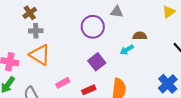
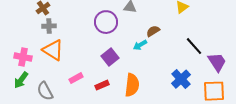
brown semicircle: (140, 36) -> (153, 31), turned -32

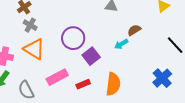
purple circle: (106, 22) -> (73, 38), moved
gray cross: (49, 26) -> (30, 25), turned 32
pink rectangle: (76, 78) -> (57, 77), size x1.5

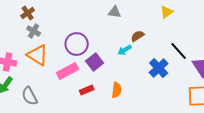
pink rectangle: (57, 77) -> (68, 71), moved
blue cross: (162, 78) -> (159, 68), moved
orange semicircle: (113, 84) -> (117, 90), size x0.7

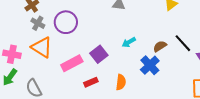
brown semicircle: (138, 36) -> (160, 46), moved
purple circle: (77, 44) -> (66, 22), moved
blue cross: (159, 68) -> (150, 65), moved

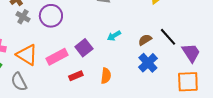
orange triangle: (42, 47) -> (27, 55), moved
blue cross: (150, 65) -> (148, 63), moved

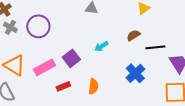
black line: (168, 37) -> (155, 47), turned -54
brown semicircle: (145, 40) -> (133, 35), moved

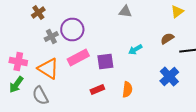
gray cross: (10, 27) -> (51, 36), moved, turned 32
purple square: (71, 58) -> (105, 62), turned 30
pink rectangle: (44, 67) -> (78, 58), moved

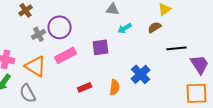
brown semicircle: (167, 38) -> (155, 27), moved
cyan arrow: (135, 50) -> (125, 28), moved
purple square: (105, 62) -> (101, 47), moved
blue cross: (169, 76) -> (141, 74), moved

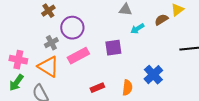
brown cross: (26, 10) -> (48, 11), moved
brown semicircle: (155, 27) -> (161, 20), moved
gray cross: (39, 34) -> (51, 43), moved

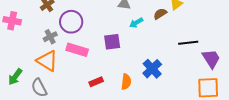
pink rectangle: (78, 56) -> (77, 50), turned 45
pink cross: (18, 60) -> (12, 21), moved

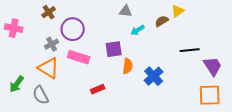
orange semicircle: (126, 82) -> (128, 66), moved

